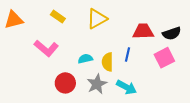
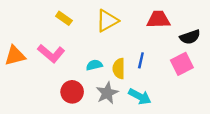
orange triangle: (14, 20) -> (15, 56), moved
red trapezoid: (143, 31) -> (158, 20), moved

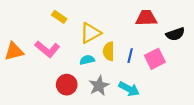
yellow triangle: (107, 21) -> (90, 33), moved
pink square: (182, 64) -> (155, 59), moved
yellow semicircle: (119, 69) -> (109, 51), moved

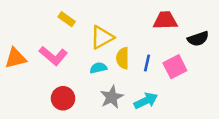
red circle: (67, 85) -> (63, 98), moved
cyan arrow: (129, 89) -> (146, 101), turned -54

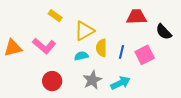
black semicircle: (198, 39) -> (164, 32), turned 66

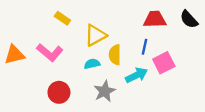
black semicircle: (164, 32) -> (189, 19), moved
blue line: (121, 52) -> (144, 47), moved
cyan arrow: (120, 83) -> (136, 75), moved

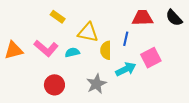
yellow triangle: (95, 35) -> (88, 32), turned 40
blue line: (144, 47) -> (126, 39), moved
cyan semicircle: (92, 64) -> (72, 52), moved

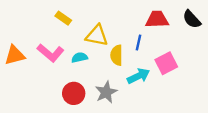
red circle: (54, 85) -> (74, 93), moved

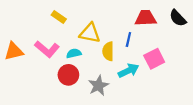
red circle: (74, 93) -> (68, 75), moved

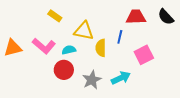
cyan arrow: (128, 71) -> (121, 78), moved

